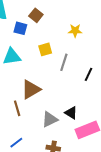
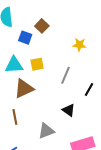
yellow square: (45, 49) -> (37, 64), moved
brown triangle: (31, 89) -> (24, 89), moved
black triangle: (71, 113) -> (69, 110), moved

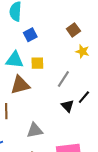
brown square: (42, 26) -> (73, 30), moved
blue square: (25, 38) -> (30, 35), turned 32
black triangle: (69, 110) -> (68, 106), moved

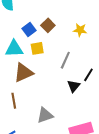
brown square: (73, 30) -> (48, 25), moved
blue square: (30, 35) -> (29, 30), moved
black triangle: (68, 106) -> (74, 86), turned 32

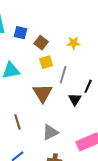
blue square: (29, 30) -> (20, 33), moved, turned -32
yellow square: (37, 48) -> (46, 62), moved
brown triangle: (23, 73) -> (43, 93), moved, turned -30

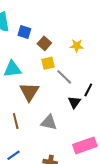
gray line: (63, 75) -> (64, 77), turned -66
brown triangle: (43, 93) -> (29, 92), moved
gray triangle: (50, 132) -> (49, 122), moved, turned 36

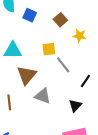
brown square: (44, 43) -> (60, 20), moved
black triangle: (74, 102) -> (75, 106), moved
gray triangle: (49, 122) -> (43, 96), moved

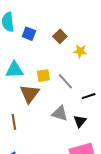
yellow square: (49, 49) -> (43, 76), moved
black line: (85, 81) -> (89, 96), turned 40
gray triangle: (43, 96) -> (60, 113), moved

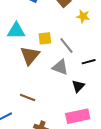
gray triangle: (60, 113) -> (60, 67), moved
brown line: (14, 122) -> (28, 97), moved, turned -63

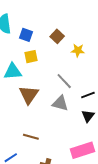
yellow square: (45, 38) -> (31, 57), moved
black triangle: (78, 86) -> (88, 116), moved

